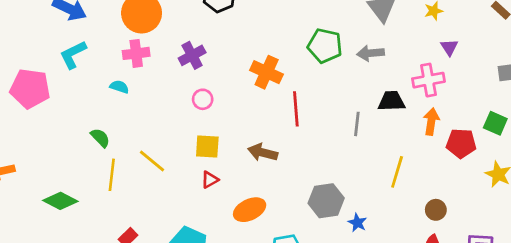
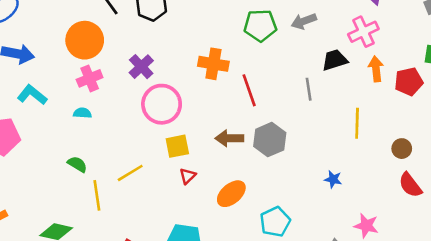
cyan L-shape: (73, 55) -> (32, 95), turned 80
pink circle: (203, 99) -> (162, 104), size x2.0
yellow line: (152, 161) -> (130, 173), turned -56
gray hexagon: (326, 201) -> (270, 140), moved

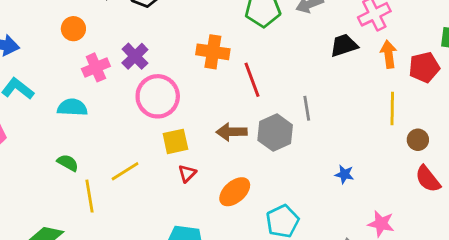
orange circle: (85, 40) -> (73, 29), size x0.6
pink cross: (90, 78) -> (96, 67), moved
gray line: (309, 89) -> (307, 108), moved
cyan semicircle: (82, 113) -> (72, 107), size x1.5
yellow line: (357, 123) -> (392, 108), moved

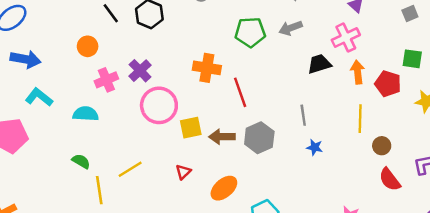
red pentagon: (424, 67) -> (388, 84), turned 30
gray line: (307, 108) -> (303, 115), moved
yellow square: (175, 141) -> (191, 128), moved
blue star: (344, 174) -> (315, 147), moved

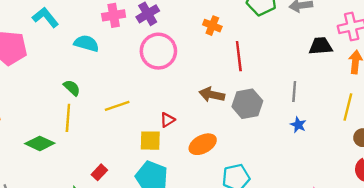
orange cross: (207, 68) -> (212, 26), size x0.7
yellow square: (191, 128) -> (150, 141), moved
yellow line: (99, 190) -> (68, 118), moved

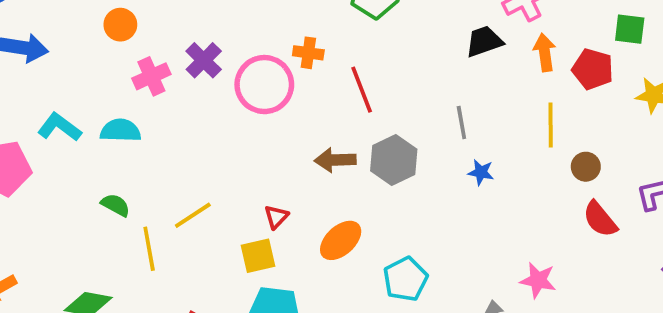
cyan L-shape: (45, 17) -> (59, 127), moved
pink circle: (158, 51) -> (264, 85), moved
yellow line: (68, 118) -> (149, 249), moved

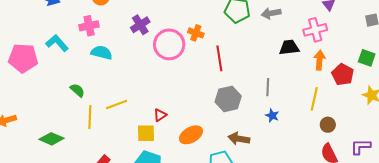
pink cross: (151, 76) -> (89, 26), moved
cyan semicircle: (120, 130) -> (102, 53), moved
brown arrow: (335, 160) -> (239, 139), moved

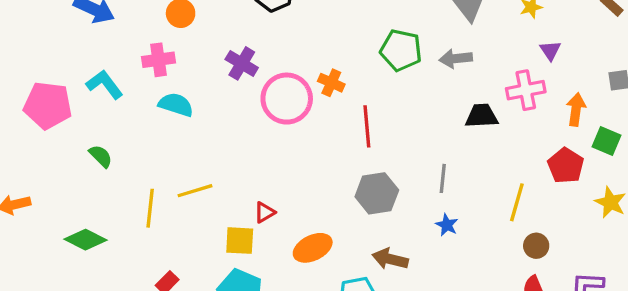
purple cross: (140, 25) -> (242, 63), turned -30
orange arrow: (319, 60) -> (576, 109), moved
green semicircle: (77, 90) -> (101, 156), moved

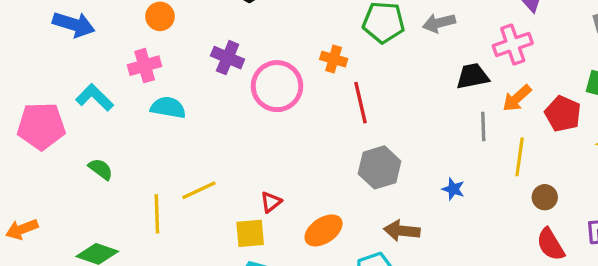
orange cross: (331, 83) -> (334, 59), moved
orange arrow: (576, 109) -> (517, 98), moved, turned -132
gray line: (443, 178) -> (483, 127), moved

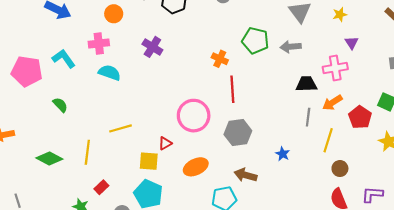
pink circle: (277, 86) -> (194, 116), moved
yellow line: (157, 214) -> (87, 152), moved

